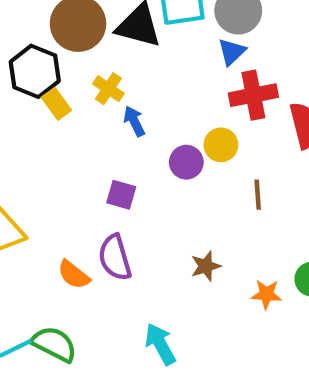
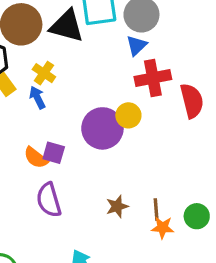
blue arrow: (134, 121) -> (37, 98), moved
purple circle: (186, 162) -> (102, 128), size x1.6
brown line: (258, 195) -> (156, 210), moved
orange semicircle: (74, 275) -> (36, 158), moved

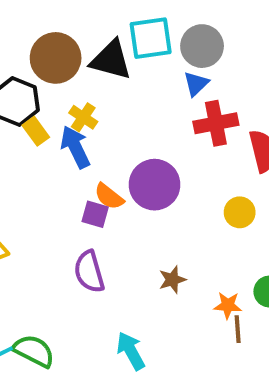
blue arrow: (37, 98) -> (75, 147), size x1.5
yellow circle: (128, 115) -> (240, 212), moved
orange semicircle: (36, 158) -> (109, 196), moved
brown line: (156, 210) -> (238, 329), moved

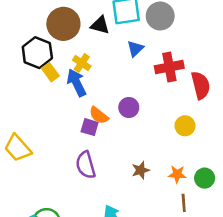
black triangle: (111, 60) -> (100, 25), size x0.7
blue triangle: (196, 84) -> (135, 49), moved
purple circle: (155, 185) -> (129, 107), size x0.6
orange star: (228, 305) -> (177, 174), moved

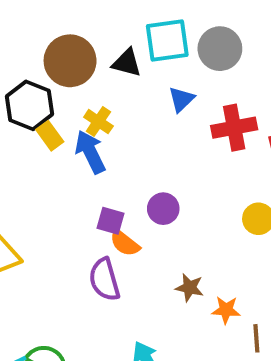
purple circle: (129, 107) -> (163, 209), moved
orange semicircle: (99, 115) -> (125, 243), moved
brown star: (141, 170) -> (190, 288), turned 30
orange star: (177, 174) -> (226, 310), moved

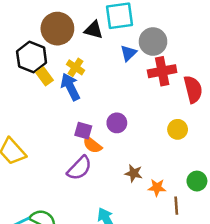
gray circle: (220, 49) -> (153, 42), moved
purple semicircle: (104, 280) -> (79, 168), turned -120

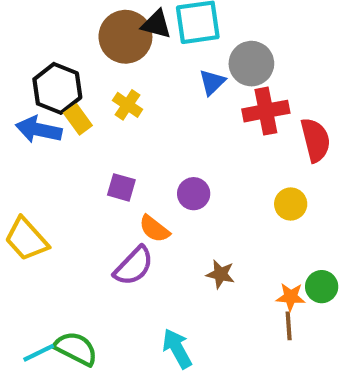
brown circle: (57, 29) -> (125, 37), moved
black triangle: (94, 30) -> (156, 24), moved
blue arrow: (70, 87) -> (39, 130), moved, turned -52
purple square: (83, 131) -> (121, 187), moved
orange star: (157, 187) -> (291, 297), moved

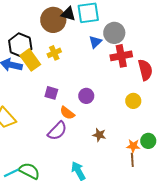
yellow cross: (128, 105) -> (54, 53), turned 32
yellow rectangle: (78, 119) -> (30, 60), size x1.5

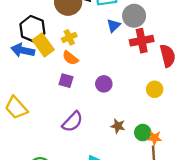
orange semicircle: (67, 113) -> (70, 58), moved
green circle: (148, 141) -> (143, 133), moved

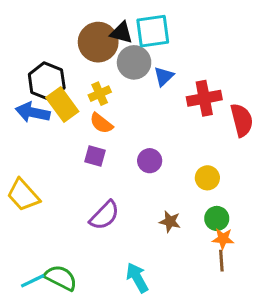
gray circle: (134, 16) -> (134, 62), moved
yellow circle: (155, 89) -> (207, 178), moved
green circle: (143, 133) -> (217, 218), moved

